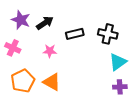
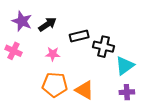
black cross: (108, 34) -> (104, 47), moved
orange pentagon: (23, 81) -> (55, 85), moved, turned 30
orange triangle: (52, 82) -> (84, 90), moved

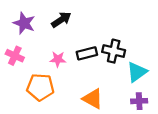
black arrow: (47, 24) -> (61, 20), moved
black rectangle: (79, 36) -> (87, 53), moved
orange pentagon: (55, 85) -> (40, 87), moved

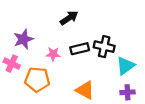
black arrow: (61, 20) -> (69, 18), moved
purple star: (24, 23) -> (23, 39), moved, turned 30
pink cross: (15, 56) -> (12, 64), moved

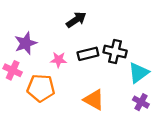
purple cross: (128, 92) -> (141, 102), turned 32

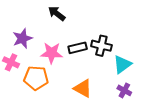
black arrow: (76, 20) -> (57, 13), moved, turned -108
pink star: (59, 60) -> (52, 53), size x1.5

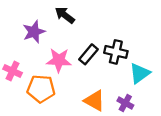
purple star: (22, 38) -> (34, 32), moved
black rectangle: (78, 48) -> (89, 54), turned -36
purple cross: (124, 90) -> (125, 103), moved

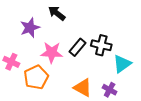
orange pentagon: (41, 89) -> (36, 77), turned -30

